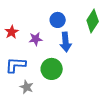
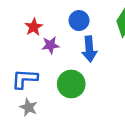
red star: (12, 32) -> (34, 27), moved
gray star: (27, 87) -> (28, 107), moved

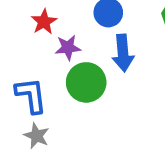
blue L-shape: (25, 79) -> (31, 95), turned 80
green circle: (71, 84) -> (86, 82), moved

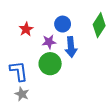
purple star: (68, 48) -> (49, 42), moved

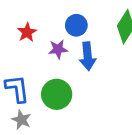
green circle: (50, 64) -> (57, 94), moved

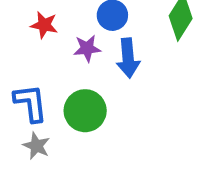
red star: (27, 32) -> (44, 25), turned -30

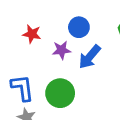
blue arrow: (128, 58) -> (90, 57), turned 45

